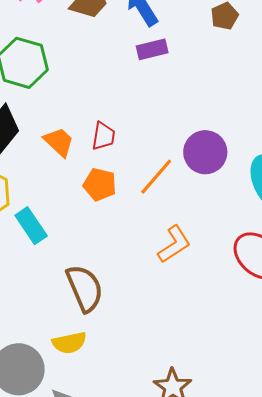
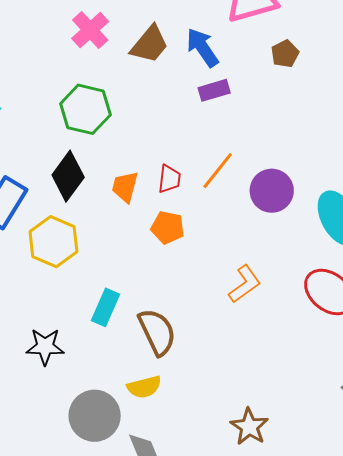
orange trapezoid: (59, 142) -> (125, 187), turned -116
orange line: (156, 177) -> (218, 171), moved
cyan rectangle: (31, 226) -> (106, 307), moved, turned 60

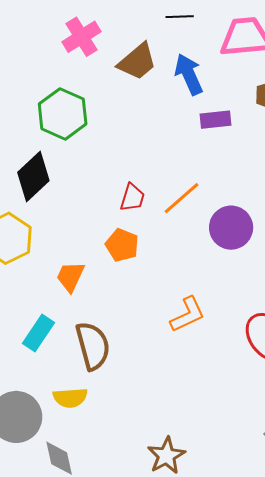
purple rectangle: (214, 90) -> (215, 120), moved
orange trapezoid: (125, 187) -> (70, 277), moved
cyan rectangle: (106, 307) -> (38, 333), moved

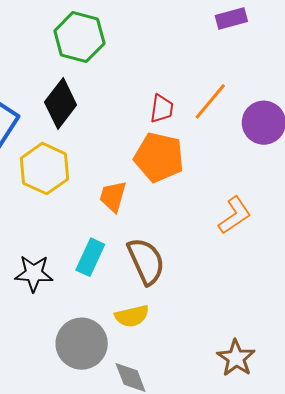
orange pentagon: (122, 245) -> (159, 157), size x1.5

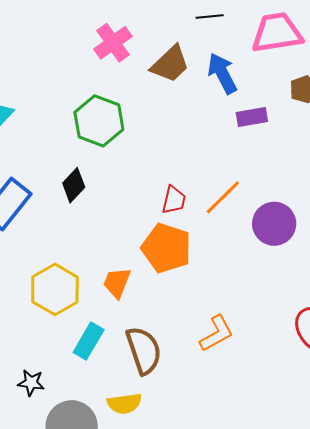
black diamond: (61, 103) -> (74, 185), size x0.7
yellow hexagon: (44, 169) -> (55, 289), moved
orange L-shape: (235, 215) -> (216, 333), moved
black star: (34, 273) -> (31, 383), moved, size x0.7

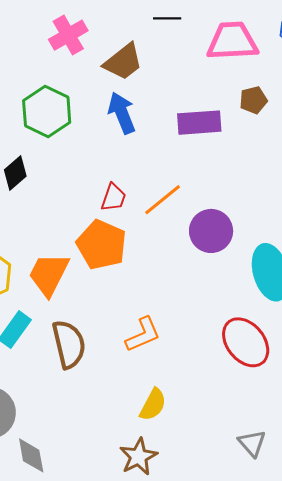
blue arrow: (222, 73) -> (122, 113), moved
purple rectangle: (252, 117) -> (199, 123), size x1.4
orange trapezoid: (117, 283) -> (49, 274), size x1.4
yellow semicircle: (124, 404) -> (153, 405), moved, turned -60

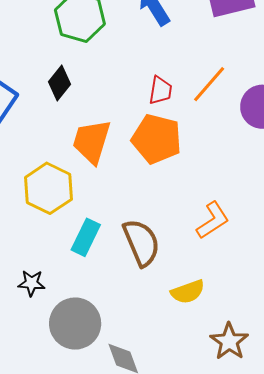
orange trapezoid: (49, 274) -> (92, 141), moved
yellow semicircle: (153, 405) -> (188, 292), moved, turned 52

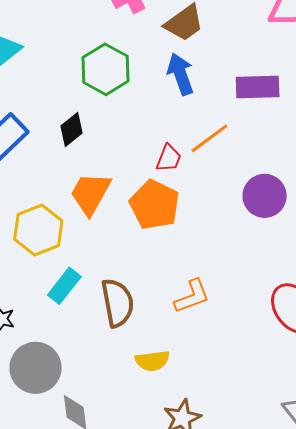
orange line: (209, 84) -> (210, 138), moved

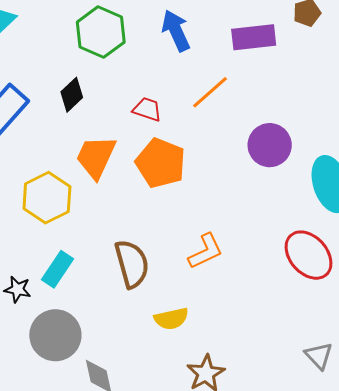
red trapezoid: (169, 158) -> (147, 109), moved, turned -88
cyan rectangle: (64, 286) -> (58, 269), moved

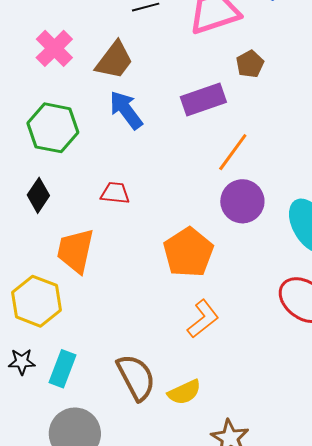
orange line: (210, 92) -> (233, 152), moved
orange pentagon: (161, 163) -> (188, 252), moved, turned 30
brown semicircle: (132, 264) -> (136, 377), moved
black star: (18, 289) -> (22, 362), moved

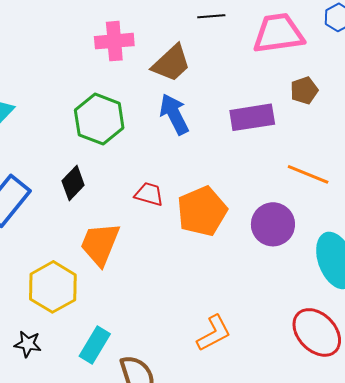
pink cross: (54, 48) -> (114, 41), turned 30
orange line: (233, 152) -> (308, 174), moved, turned 66
orange pentagon: (188, 252) -> (202, 211), moved
cyan rectangle: (63, 369) -> (95, 345), moved

